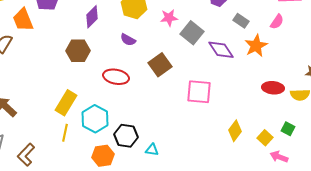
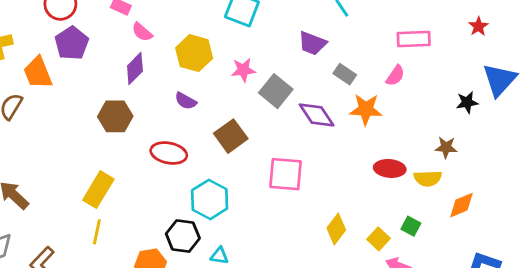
orange star: (256, 46) -> (366, 109), turned 30
cyan hexagon: (95, 119) -> (210, 199), moved

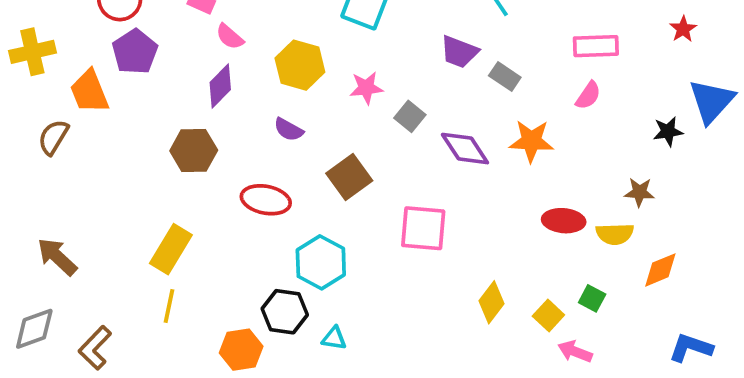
gray rectangle: (345, 74) -> (505, 76), moved
pink semicircle: (395, 76) -> (588, 95), moved
gray square: (276, 91) -> (410, 116), size x0.7

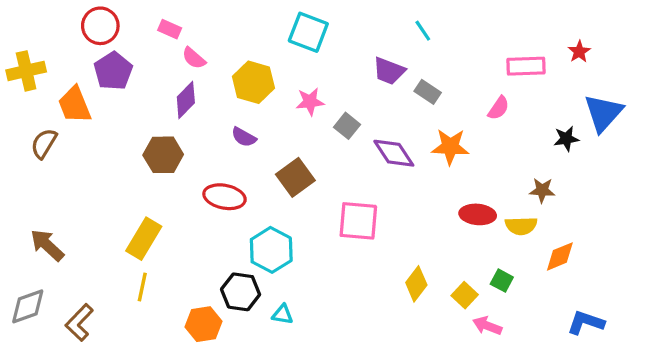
pink rectangle: (596, 46) -> (526, 66), moved

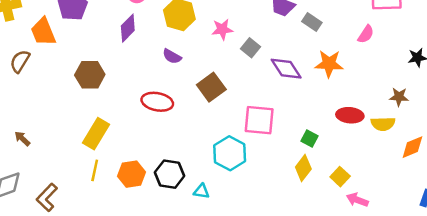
brown hexagon: (163, 155) -> (90, 75), moved
brown arrow: (47, 245) -> (22, 139), size x0.6
cyan hexagon: (271, 250) -> (230, 153), moved
green square: (502, 281) -> (309, 139), moved
orange hexagon: (203, 324) -> (132, 174), moved

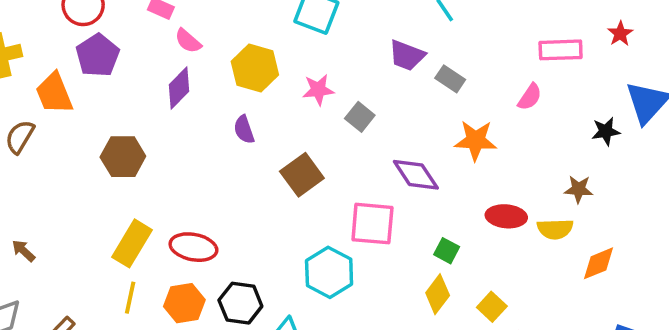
purple semicircle: (172, 56) -> (244, 130), turned 42
purple diamond: (286, 69) -> (416, 175), moved
red ellipse: (157, 102) -> (193, 247), moved

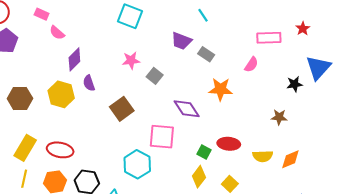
yellow hexagon: (255, 68) -> (61, 94), moved
purple diamond: (179, 88) -> (74, 59), moved
red ellipse: (506, 216) -> (229, 144), moved
yellow semicircle: (555, 229) -> (263, 156), moved

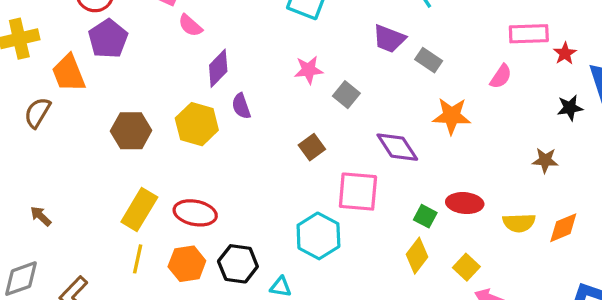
red star: (303, 29) -> (565, 53), moved
brown square: (122, 109) -> (312, 147), moved, size x0.7

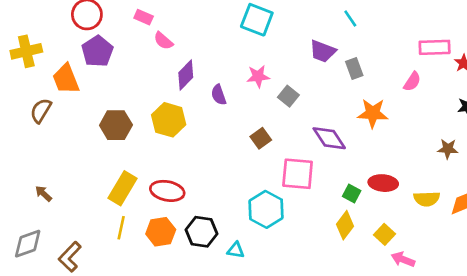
gray rectangle: (429, 60) -> (354, 68), turned 36
purple semicircle: (241, 106) -> (219, 95), moved

